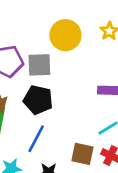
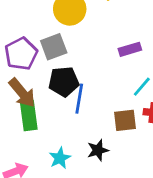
blue line: (36, 139) -> (79, 99), moved

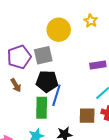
brown arrow: (22, 93) -> (16, 85), size x0.6
green rectangle: (29, 116) -> (42, 108), moved

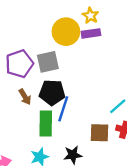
yellow star: (91, 21) -> (90, 16), moved
purple rectangle: (98, 65) -> (91, 33), moved
brown arrow: (16, 85) -> (25, 97), moved

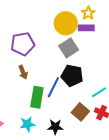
gray square: (48, 62) -> (69, 48), moved, turned -30
black pentagon: (52, 93) -> (72, 76), moved
brown square: (99, 133) -> (80, 112), turned 30

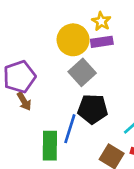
brown arrow: (23, 72) -> (24, 101), moved

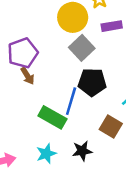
purple rectangle: (102, 42) -> (112, 26), moved
green rectangle: (50, 146) -> (52, 117), turned -60

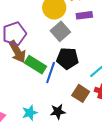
brown arrow: (27, 76) -> (17, 52), size x1.6
green rectangle: (52, 117) -> (35, 65), moved

